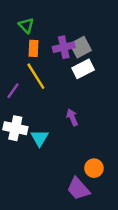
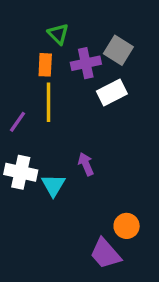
green triangle: (26, 25) -> (58, 34), moved
gray square: (81, 47) -> (118, 50), moved, turned -30
yellow line: (36, 76) -> (48, 102), turned 32
purple arrow: (72, 117) -> (86, 164), moved

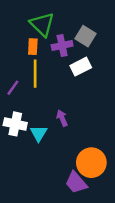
green triangle: (58, 34) -> (42, 24), size x1.6
orange circle: (127, 226) -> (91, 163), size x1.6

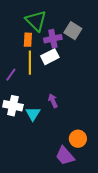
white rectangle: (81, 67) -> (50, 57), moved
orange circle: (91, 163) -> (78, 139), size x0.7

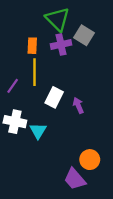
green triangle: (36, 21) -> (58, 19), moved
white rectangle: (50, 57) -> (54, 97), moved, turned -36
purple arrow: (53, 101) -> (78, 105), moved

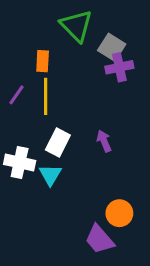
purple cross: (61, 44) -> (119, 67), moved
purple line: (13, 86) -> (16, 95), moved
white rectangle: (54, 97) -> (58, 143), moved

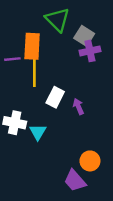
orange rectangle: (43, 61) -> (32, 46), size x1.6
purple line: (16, 95) -> (12, 59), moved, turned 49
white rectangle: (58, 143) -> (55, 97), moved

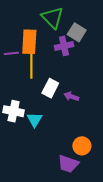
purple cross: (90, 51) -> (64, 46), moved
purple arrow: (78, 107) -> (71, 96), turned -48
purple trapezoid: (75, 181) -> (68, 164), turned -30

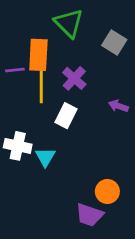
gray square: (77, 32) -> (114, 43), moved
purple cross: (64, 46) -> (74, 78), moved, turned -36
purple arrow: (71, 96) -> (118, 106), moved

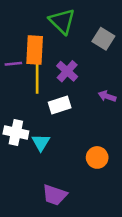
white rectangle: (66, 116) -> (60, 105), turned 45
orange circle: (107, 191) -> (97, 157), moved
purple trapezoid: (89, 215) -> (55, 195), moved

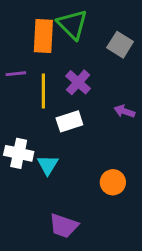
orange rectangle: (35, 50) -> (43, 36), moved

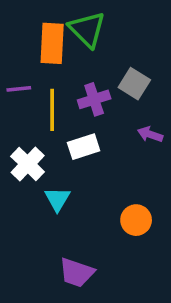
gray square: (120, 45) -> (134, 84), moved
purple cross: (78, 82) -> (94, 99), turned 30
white cross: (19, 153) -> (28, 164), moved, turned 32

